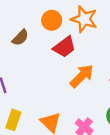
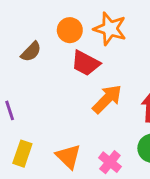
red trapezoid: (64, 47) -> (86, 63), turned 65

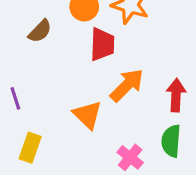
red trapezoid: (86, 63) -> (102, 44), turned -116
orange triangle: (68, 156) -> (87, 115), moved

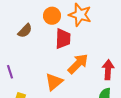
orange triangle: (87, 115) -> (54, 82), turned 36

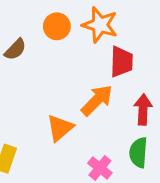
red trapezoid: (63, 39) -> (121, 62), moved

